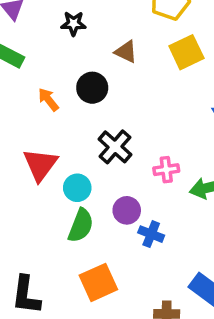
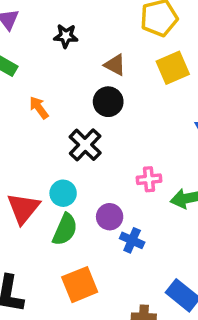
black circle: (92, 88) -> (108, 102), moved
black cross: (115, 147) -> (85, 145), moved
red triangle: (40, 165) -> (23, 208), moved

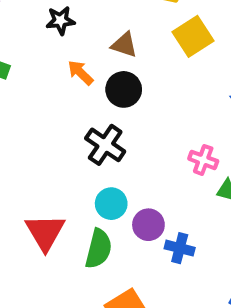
orange arrow: (39, 108) -> (80, 73), moved
pink cross: (149, 179) -> (203, 160), moved, turned 35
cyan circle: (63, 193) -> (111, 204), moved

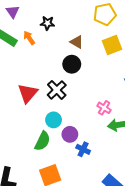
orange arrow: (80, 73) -> (29, 38), moved
red triangle: (45, 232) -> (28, 93), moved

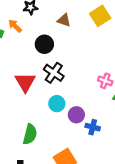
black circle: (72, 64) -> (44, 44), moved
green semicircle: (42, 141) -> (30, 134), moved

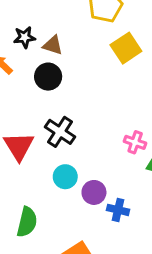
brown triangle: (64, 20) -> (53, 45), moved
black circle: (44, 44) -> (48, 77), moved

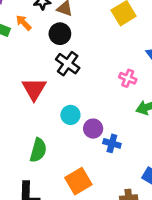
black cross: (60, 132) -> (68, 64), moved
pink cross: (135, 142) -> (128, 78), moved

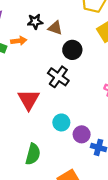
orange arrow: (24, 23) -> (19, 41), turned 128
black circle: (60, 34) -> (72, 50), moved

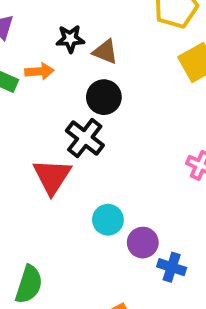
black circle: (72, 50) -> (104, 97), moved
black cross: (58, 77) -> (85, 138), moved
green semicircle: (33, 154) -> (29, 284), moved

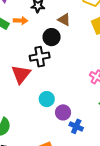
brown triangle: (105, 52) -> (64, 20), moved
black cross: (85, 138) -> (40, 57), turned 36

